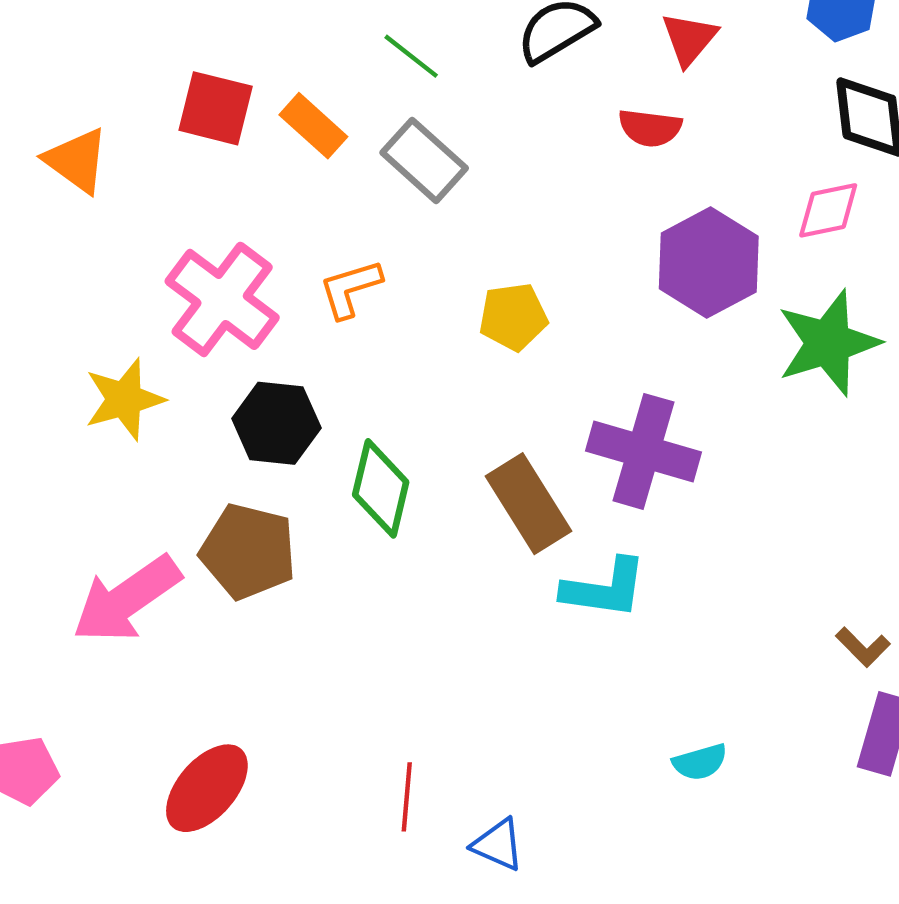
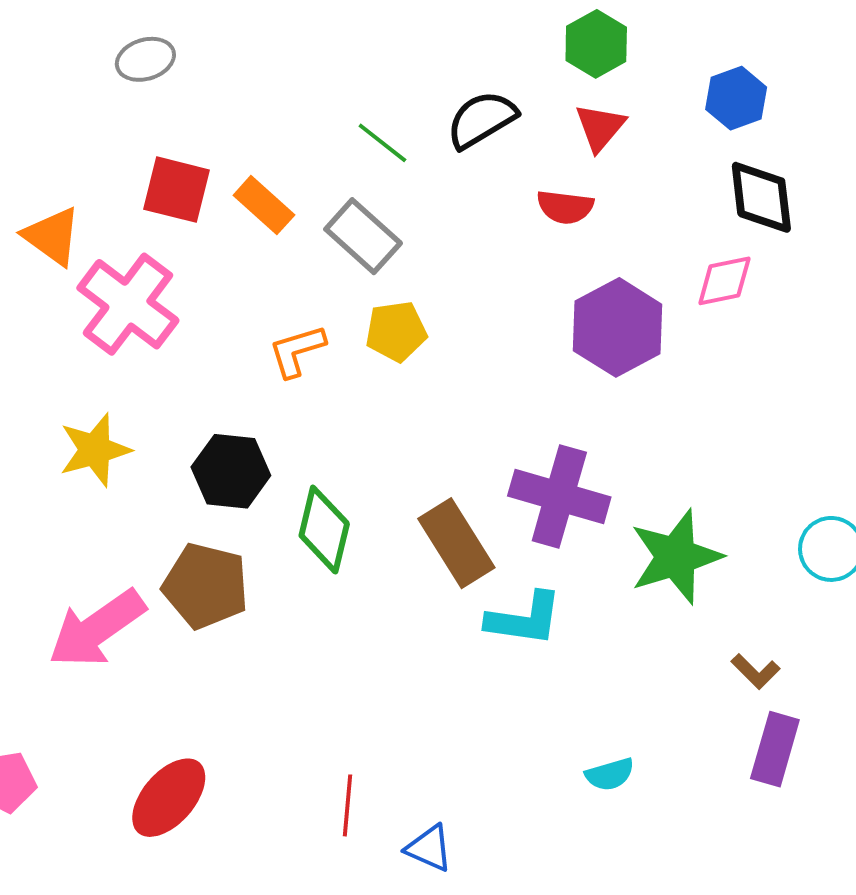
green line: (411, 56) -> (382, 143), moved
pink cross: (222, 299) -> (128, 304), moved
yellow pentagon: (513, 317) -> (396, 331), moved
green star: (828, 343) -> (676, 557), moved

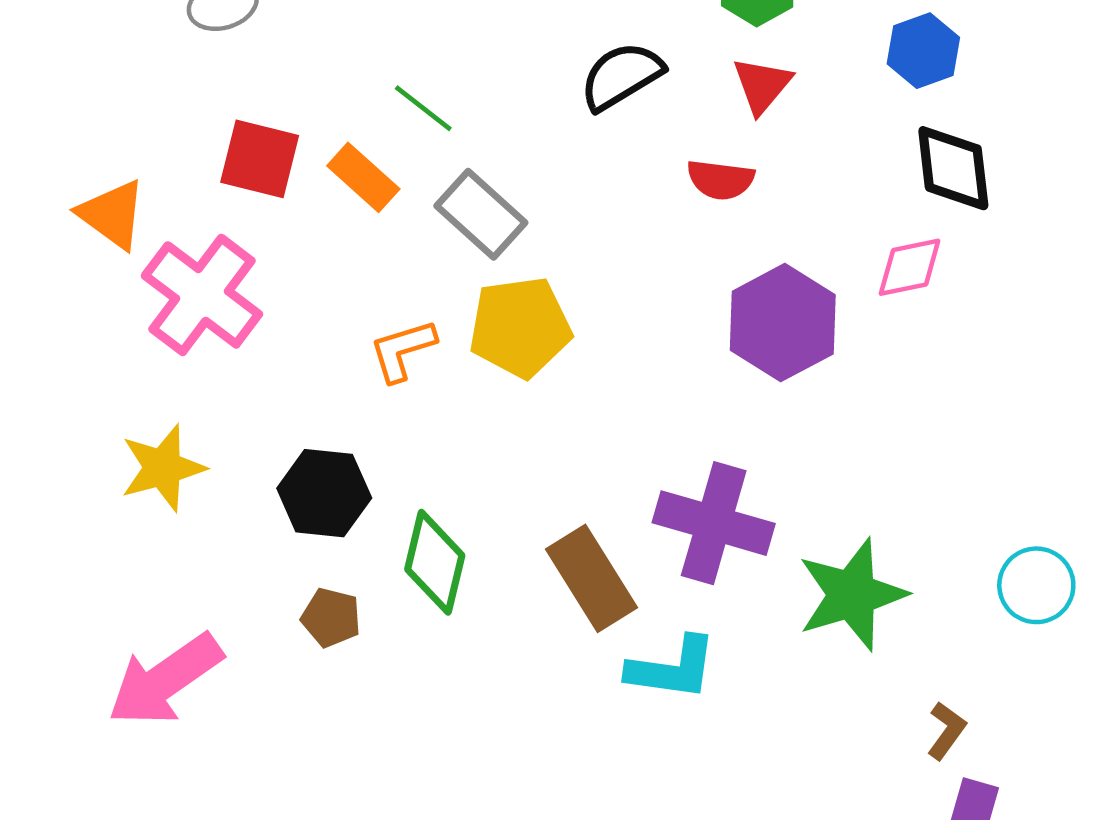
green line: (382, 143) -> (423, 108), moved
yellow pentagon: (396, 331) -> (520, 327), size x1.4
brown pentagon: (206, 586) -> (331, 618), moved, size x0.6
brown L-shape: (755, 671) -> (946, 731), turned -99

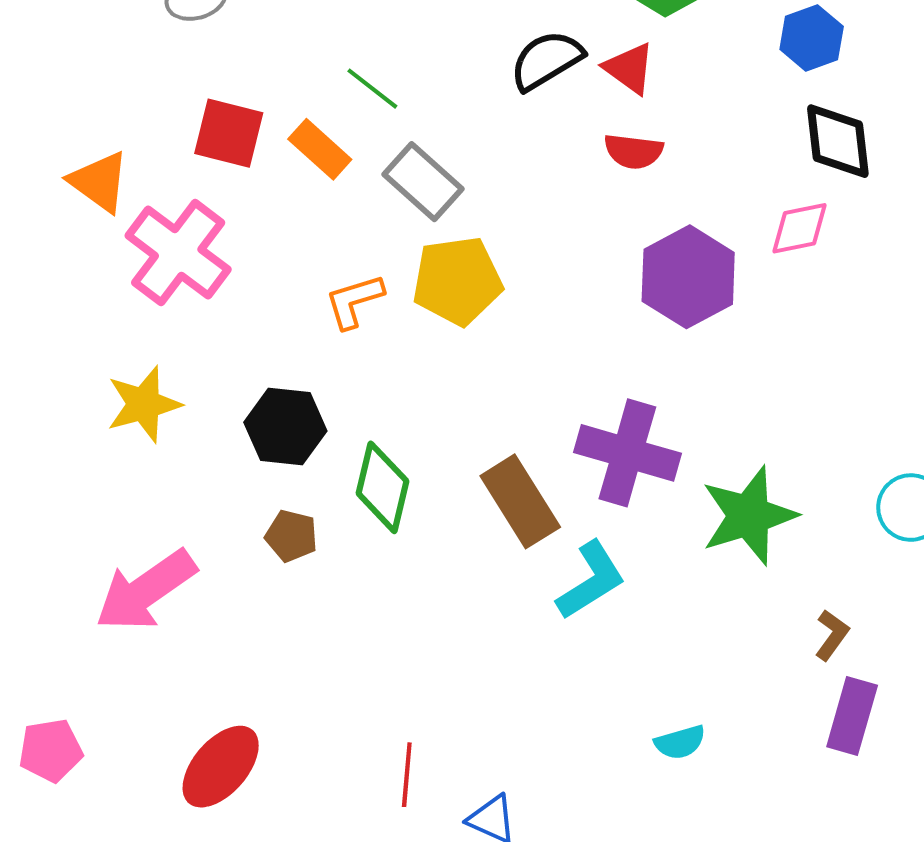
red triangle: (762, 85) -> (629, 68), moved, turned -34
cyan L-shape: (672, 668) -> (591, 580), turned -40

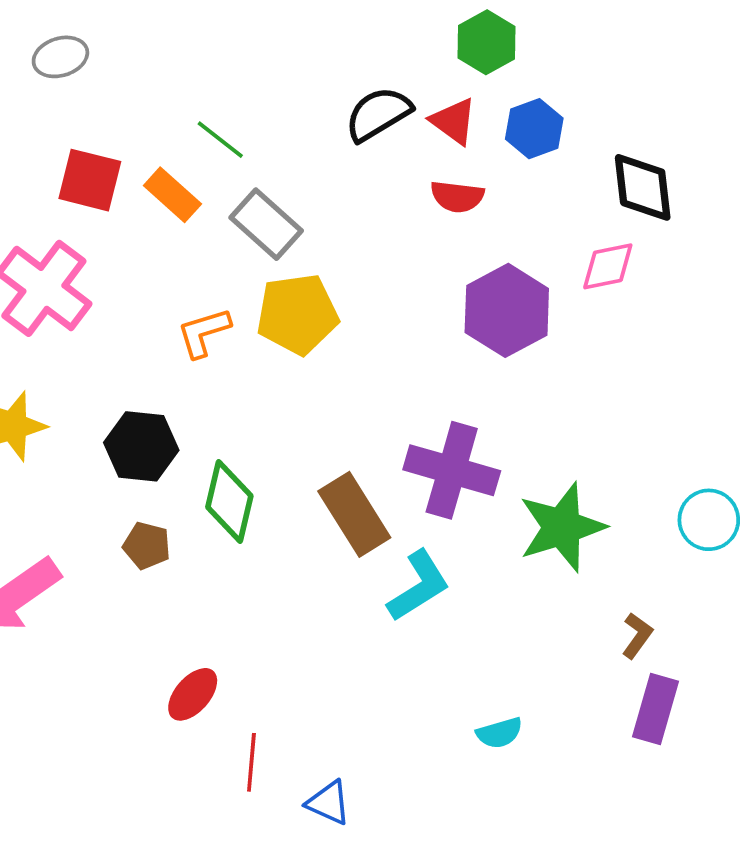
blue hexagon: (812, 38) -> (534, 129), moved
red ellipse: (221, 767) -> (193, 694), moved, size x0.7

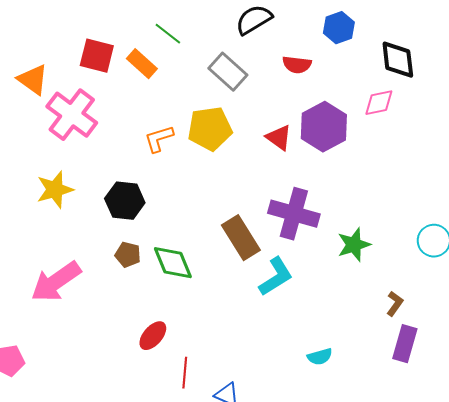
red triangle: (454, 121) -> (279, 138), moved
gray rectangle: (266, 224) -> (228, 72), moved
green diamond: (229, 501) -> (173, 263), moved, turned -36
green star: (562, 527) -> (354, 245), size x0.7

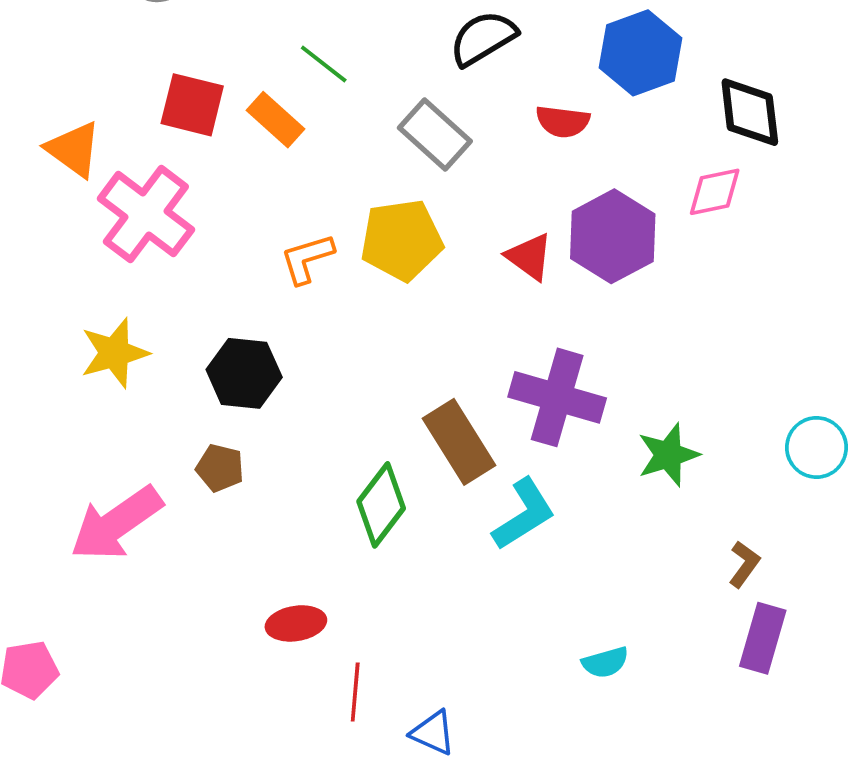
blue hexagon: (339, 28) -> (641, 53), size x1.4
brown pentagon: (128, 255) -> (220, 468), moved
green diamond: (173, 263) -> (381, 505), moved, turned 60
red ellipse: (153, 336) -> (296, 623), turned 40

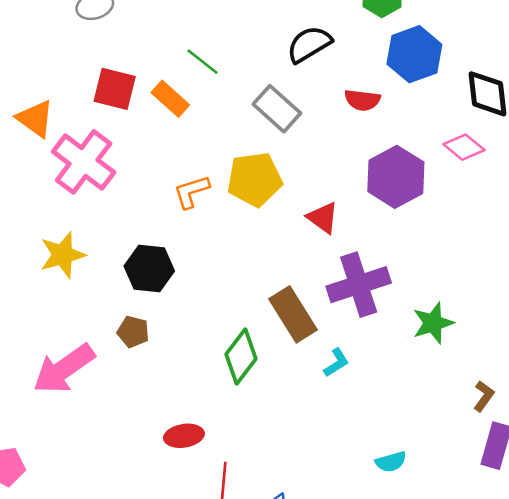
pink diamond: (715, 192) -> (464, 147), turned 51
red triangle: (529, 257) -> (323, 218), moved
purple cross: (557, 397) -> (359, 285), turned -34
cyan L-shape: (524, 514) -> (336, 363), size x0.6

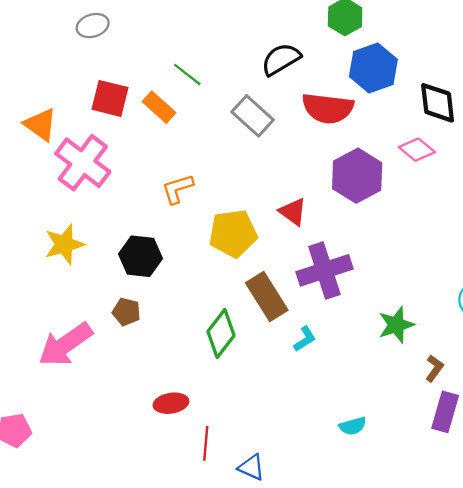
red semicircle: (362, 100) -> (328, 108), size x1.6
yellow pentagon: (255, 179) -> (233, 233), moved
green star: (433, 323) -> (396, 325), moved

